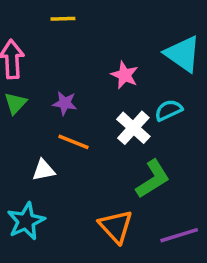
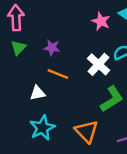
pink star: (125, 75) -> (101, 21), moved
cyan star: (26, 221) -> (42, 128), moved

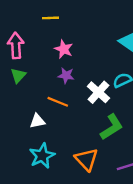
pink star: (101, 21) -> (64, 49), moved
purple star: (52, 48) -> (66, 75), moved

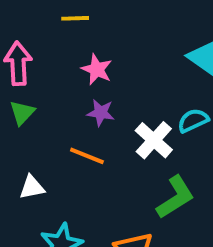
white triangle: (37, 121) -> (32, 187), moved

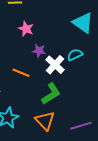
purple star: (101, 113) -> (39, 51), moved
green L-shape: (175, 197) -> (51, 94), moved

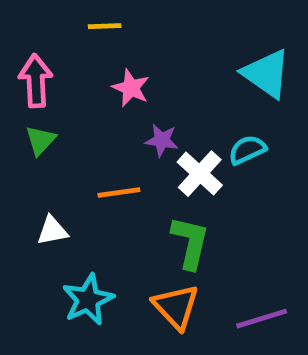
orange line: (21, 73) -> (119, 193), turned -30
green L-shape: (51, 94) -> (190, 242), turned -45

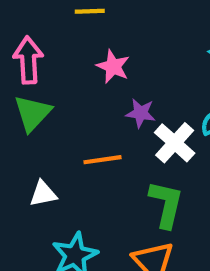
green triangle: (40, 140) -> (33, 113), size x1.4

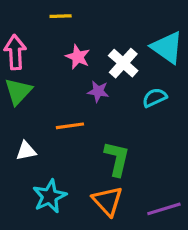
white cross: (175, 143) -> (123, 63), moved

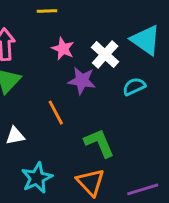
purple star: (98, 91) -> (82, 81), size x1.4
orange line: (70, 126) -> (56, 113), turned 70
green L-shape: (117, 159) -> (99, 143), turned -36

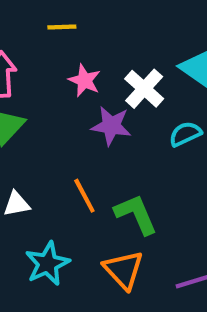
orange line: (56, 113) -> (84, 196), moved

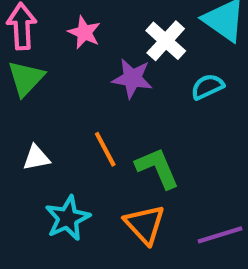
pink star: (84, 80) -> (84, 32), moved

